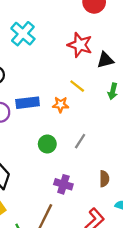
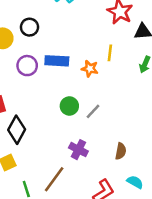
yellow line: (77, 86) -> (110, 53), turned 49
gray line: (80, 141) -> (93, 111), moved

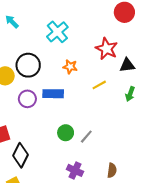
black circle: (30, 27) -> (28, 65), size x1.5
yellow line: (110, 53) -> (99, 85), turned 56
orange star: (90, 69) -> (70, 67), moved

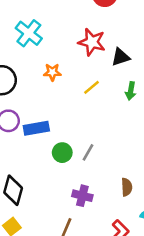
blue rectangle: (53, 94) -> (36, 128), moved

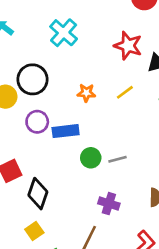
orange star: (52, 72) -> (86, 93), moved
gray line: (88, 152) -> (117, 159), turned 42

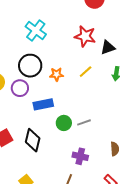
black circle: (32, 79) -> (30, 66), moved
purple circle: (37, 122) -> (20, 88), moved
black diamond: (38, 194) -> (33, 140), moved

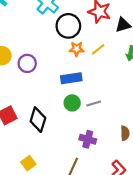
black circle: (30, 66) -> (68, 26), moved
orange star: (57, 74) -> (77, 49), moved
blue rectangle: (43, 104) -> (71, 78), moved

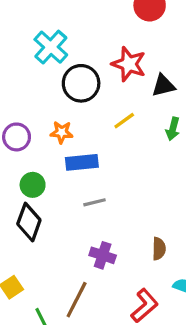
orange star: (77, 49) -> (62, 132), moved
green circle: (72, 103) -> (33, 185), moved
gray line: (94, 103) -> (94, 202), moved

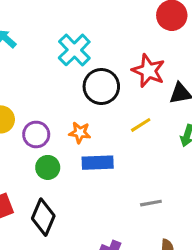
green circle: (33, 185) -> (48, 167), moved
gray line: (94, 202) -> (151, 203), moved

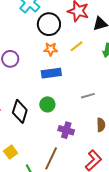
orange star: (80, 133) -> (51, 49), moved
green circle: (48, 167) -> (47, 104), moved

